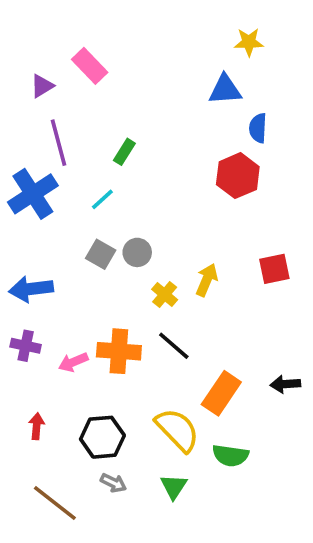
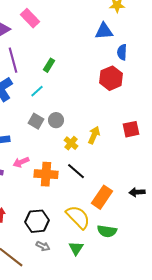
pink arrow: (73, 362) -> (21, 162), moved

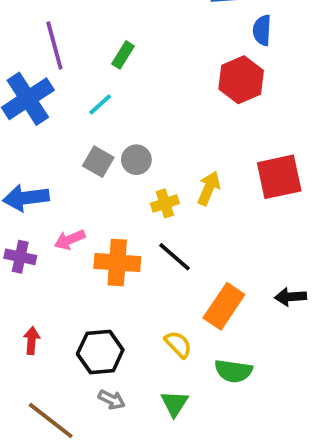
red square: (131, 129) -> (279, 177), size x1.4
yellow cross: (71, 143) -> (165, 203), turned 32
yellow semicircle: (78, 217) -> (178, 344), size x0.6

